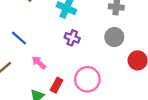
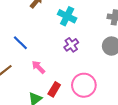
purple cross: (72, 38) -> (71, 45), turned 32

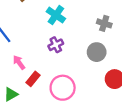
red rectangle: (54, 89) -> (33, 79), moved

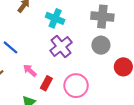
gray cross: (104, 23) -> (102, 17), size x1.5
purple cross: (56, 45) -> (61, 46), size x1.5

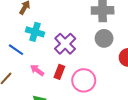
cyan cross: (55, 18) -> (35, 32), moved
red rectangle: (46, 83) -> (59, 72), moved

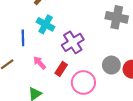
gray circle: (104, 38) -> (111, 65), moved
blue line: (16, 50) -> (23, 38), turned 42

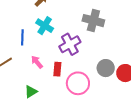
gray cross: (117, 17) -> (93, 21), moved
red rectangle: (61, 69) -> (57, 69), turned -32

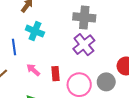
purple cross: (70, 44) -> (84, 45), moved
gray circle: (106, 68) -> (106, 82), moved

